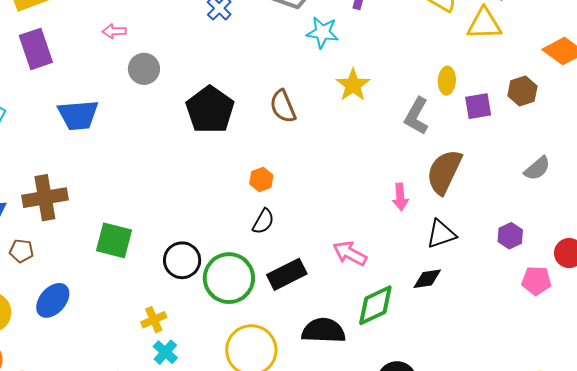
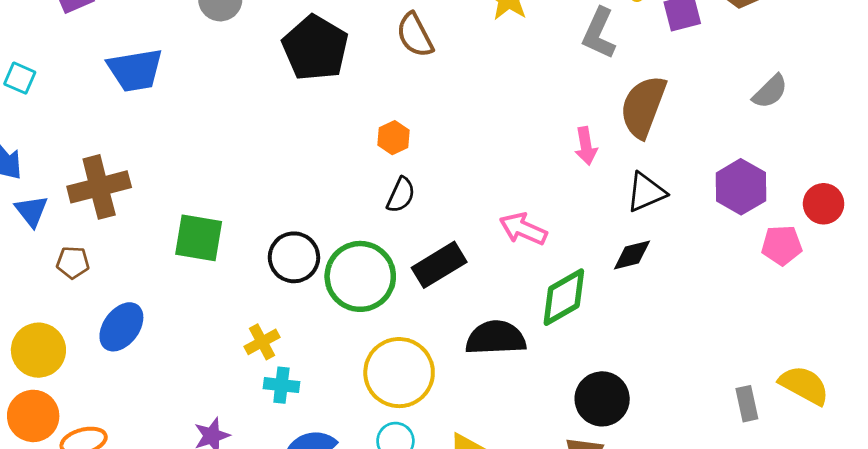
purple hexagon: (510, 236) -> (741, 187), size x1.5
cyan cross: (165, 352) -> (281, 385), turned -30

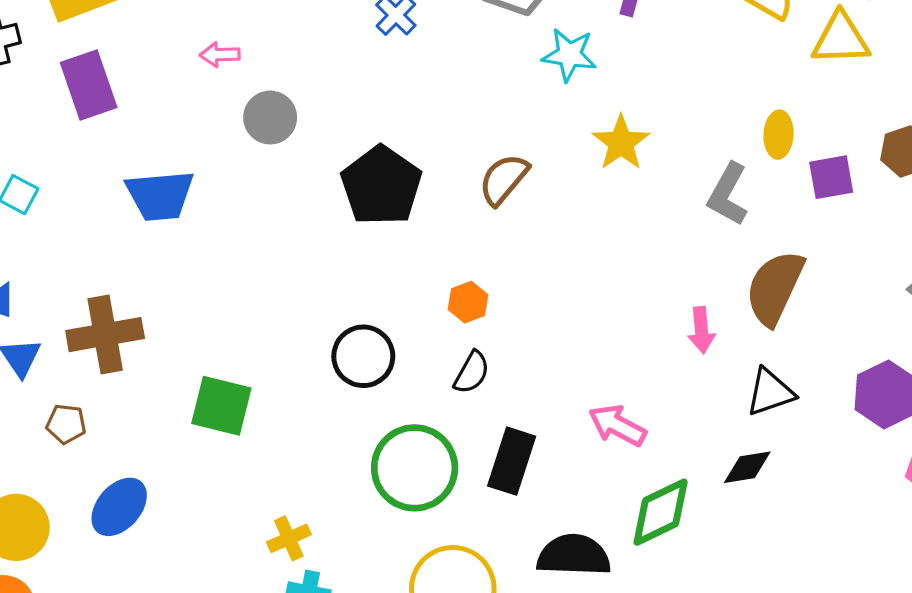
brown semicircle: (415, 35) -> (504, 179), turned 63
black circle: (294, 257) -> (363, 356), moved
black rectangle: (439, 265) -> (512, 461), turned -45

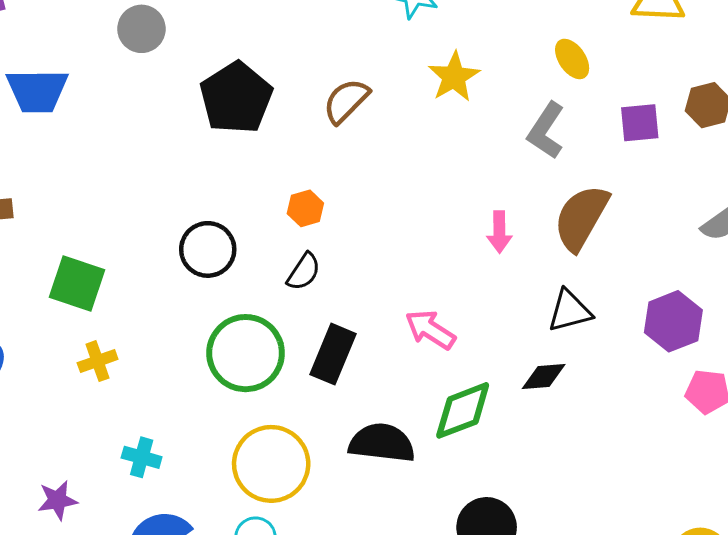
yellow ellipse: (779, 135) -> (572, 59), moved, turned -42
pink arrow: (701, 330) -> (499, 232), moved
yellow cross: (289, 538) -> (98, 361), moved

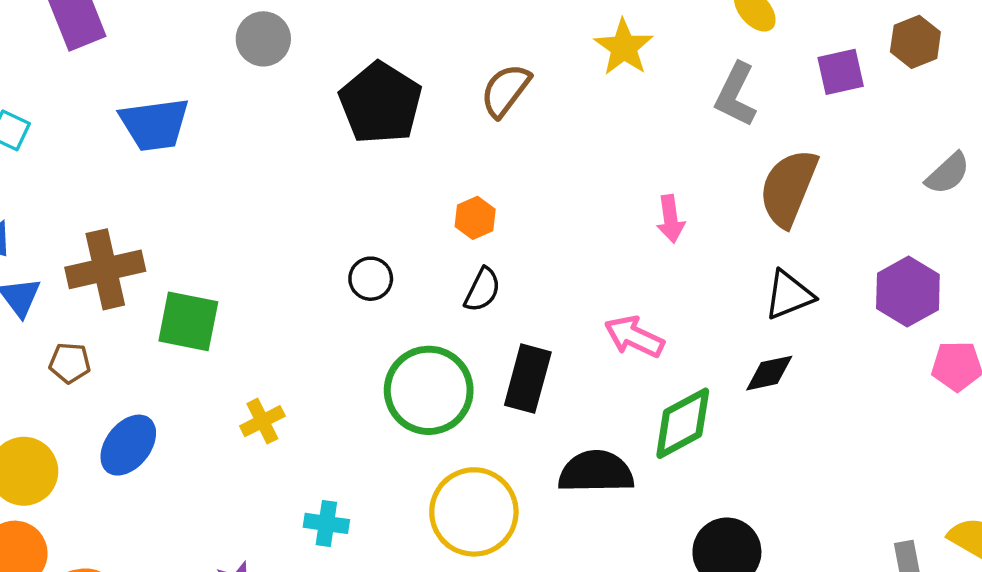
pink arrow: (499, 232) -> (671, 219), moved
black circle: (208, 249) -> (371, 279), size x0.7
green square: (77, 284) -> (188, 321), moved

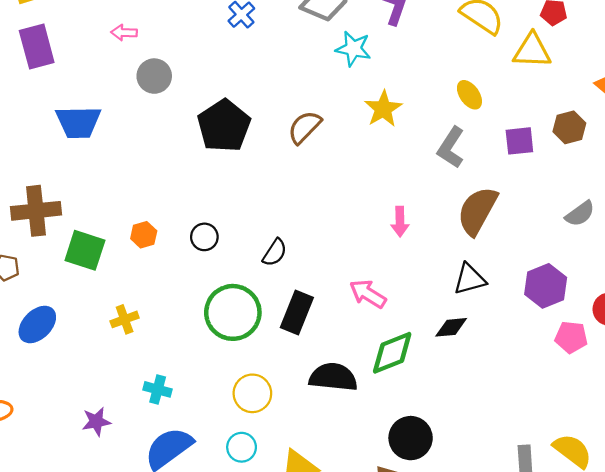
orange hexagon: (475, 218) -> (144, 235), moved
yellow circle: (474, 512) -> (252, 393), size x0.7

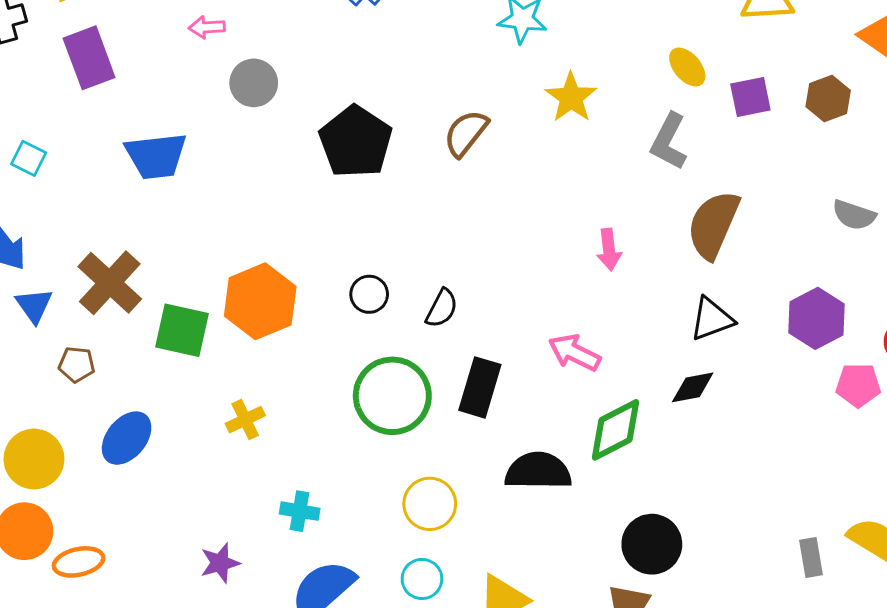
purple square: (519, 141) -> (750, 97), moved
brown cross: (36, 211) -> (110, 283), turned -36
gray semicircle: (580, 214) -> (854, 215), turned 60
orange hexagon: (144, 235) -> (260, 301), size x2.0
black circle: (204, 237) -> (369, 294), moved

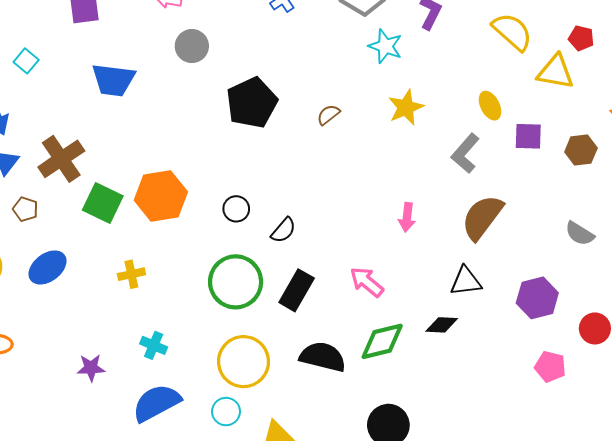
brown semicircle: (466, 133) -> (328, 115), size x0.7
pink pentagon: (858, 385) -> (550, 367), moved
yellow circle: (430, 504) -> (244, 362), size x1.4

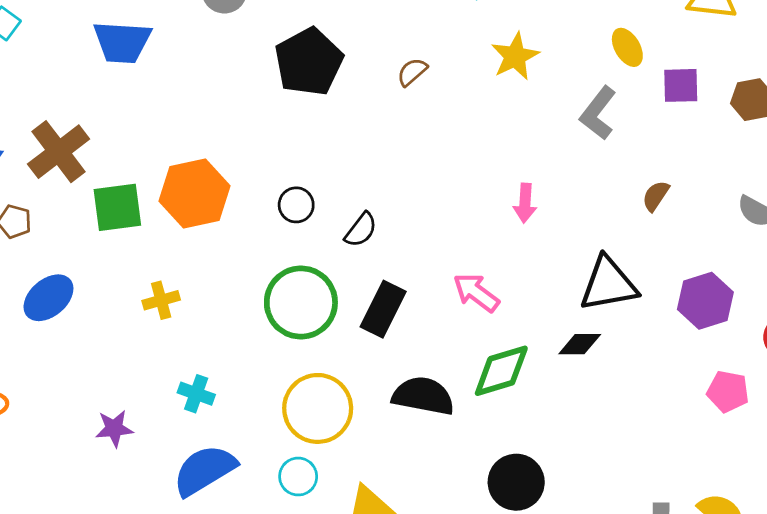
green square: (103, 203) -> (117, 207), turned -30
brown semicircle: (482, 217) -> (656, 196), moved, size x0.5
black triangle: (466, 281) -> (608, 284), size x1.4

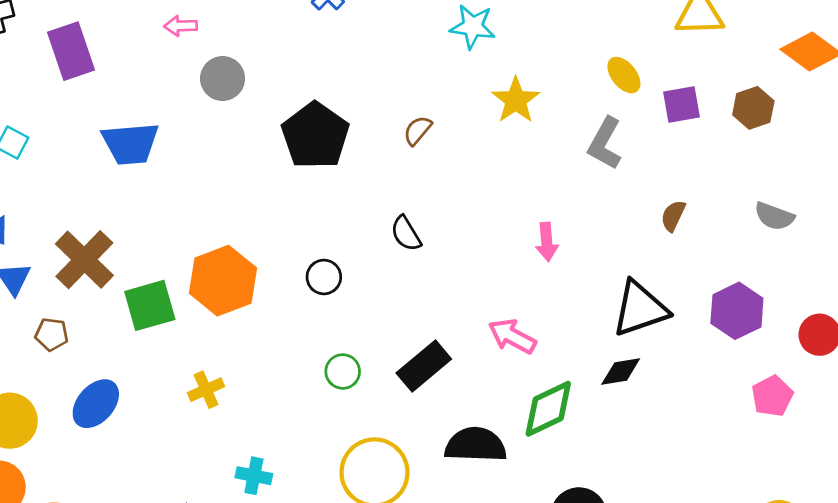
black semicircle: (361, 230) -> (406, 234), moved, turned 120
green circle: (301, 303) -> (343, 372), size x0.5
black rectangle: (383, 309) -> (424, 366), turned 32
pink pentagon: (728, 392) -> (772, 396), turned -30

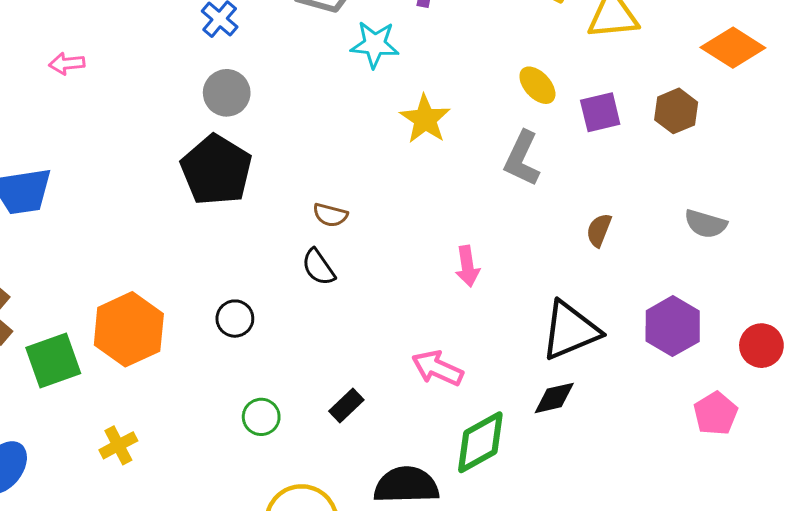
gray circle: (223, 79) -> (227, 93), moved
brown semicircle: (418, 130) -> (330, 215), moved, turned -112
black rectangle: (424, 366) -> (346, 406), size x0.6

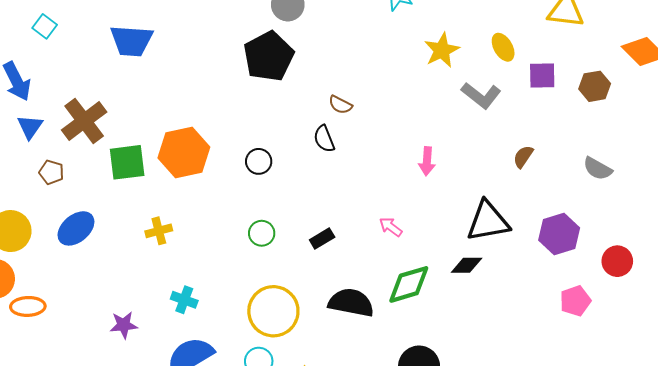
yellow star: (425, 119) -> (442, 50), moved
gray L-shape: (522, 159) -> (481, 95), turned -90
pink arrow: (437, 368) -> (391, 227), size x0.7

